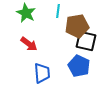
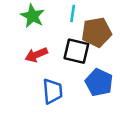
black square: (86, 41) -> (76, 51), moved
red arrow: (29, 44) -> (36, 55), turned 120

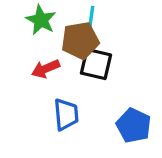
brown pentagon: (97, 32) -> (80, 40), moved
blue pentagon: (99, 82) -> (134, 125), moved

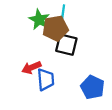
green star: (41, 20) -> (39, 20), moved
red arrow: (46, 69) -> (31, 68), moved

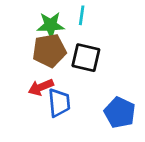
green star: (39, 20) -> (51, 25), turned -30
brown pentagon: (55, 28) -> (49, 51), moved

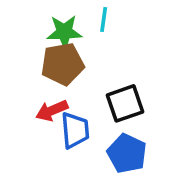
black square: (86, 58) -> (125, 103), moved, turned -32
blue pentagon: (120, 113) -> (127, 153), moved

